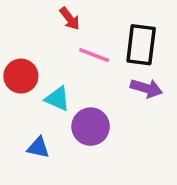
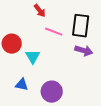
cyan triangle: (57, 99) -> (33, 57), turned 35
purple circle: (91, 127) -> (52, 92), moved

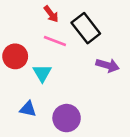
black rectangle: (81, 26) -> (86, 28), moved, turned -45
pink line: (54, 32) -> (55, 41), moved

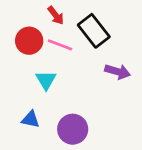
red circle: (15, 56) -> (29, 41), moved

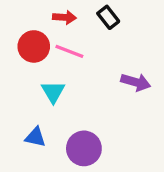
red arrow: (56, 15) -> (65, 17), turned -48
black rectangle: (94, 31) -> (108, 17), moved, size x0.6

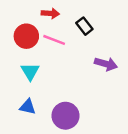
black rectangle: (108, 17) -> (84, 26), moved
cyan triangle: (53, 92) -> (30, 72), moved

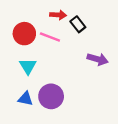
red arrow: (50, 13) -> (58, 15), moved
purple circle: (66, 116) -> (51, 96), moved

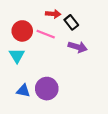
purple arrow: (98, 59) -> (78, 47), moved
cyan triangle: (28, 66) -> (17, 55), moved

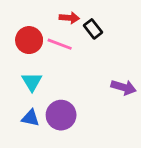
purple arrow: (78, 47) -> (124, 87), moved
cyan triangle: (17, 55) -> (32, 82), moved

